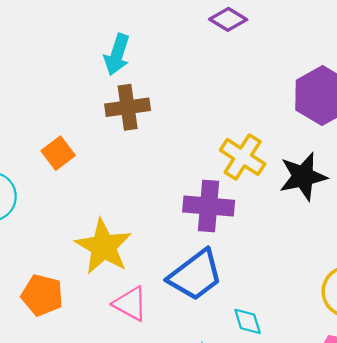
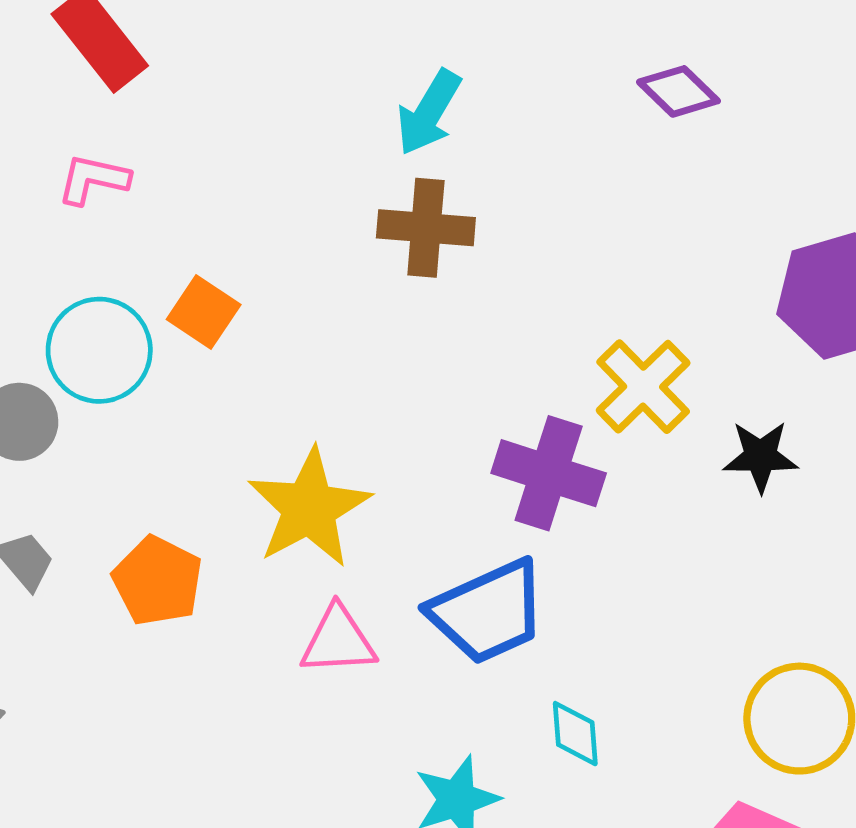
orange square: (58, 153) -> (204, 312), moved, turned -32
black star: (303, 177) -> (761, 456), size x0.7
pink triangle: (130, 304) -> (338, 641), turned -45

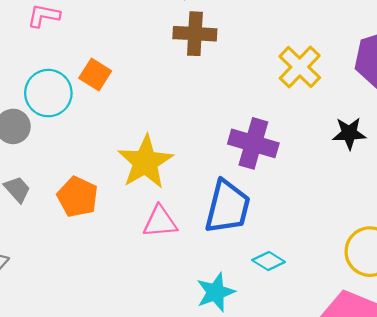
yellow cross: (643, 387) -> (300, 67), moved
blue trapezoid: (488, 612) -> (228, 207), turned -50
cyan diamond: (575, 734) -> (269, 261), turned -52

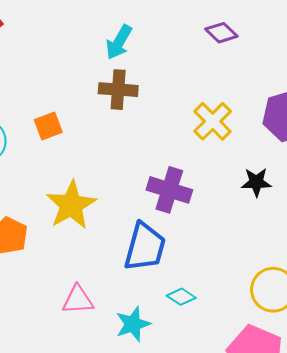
orange square: (95, 75) -> (48, 126), moved, turned 36
pink triangle: (160, 222) -> (78, 300), moved

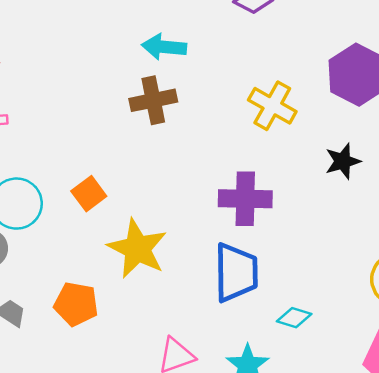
cyan arrow: (119, 42) -> (164, 47), moved, turned 81
orange square: (48, 126) -> (89, 194), moved

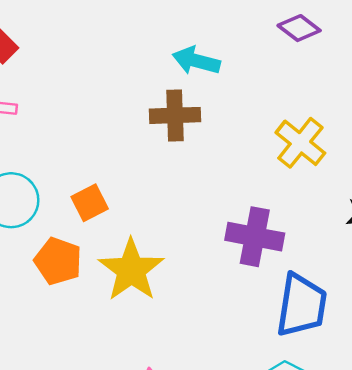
blue trapezoid: (236, 272) -> (301, 305), moved
orange pentagon: (76, 304) -> (58, 261), moved

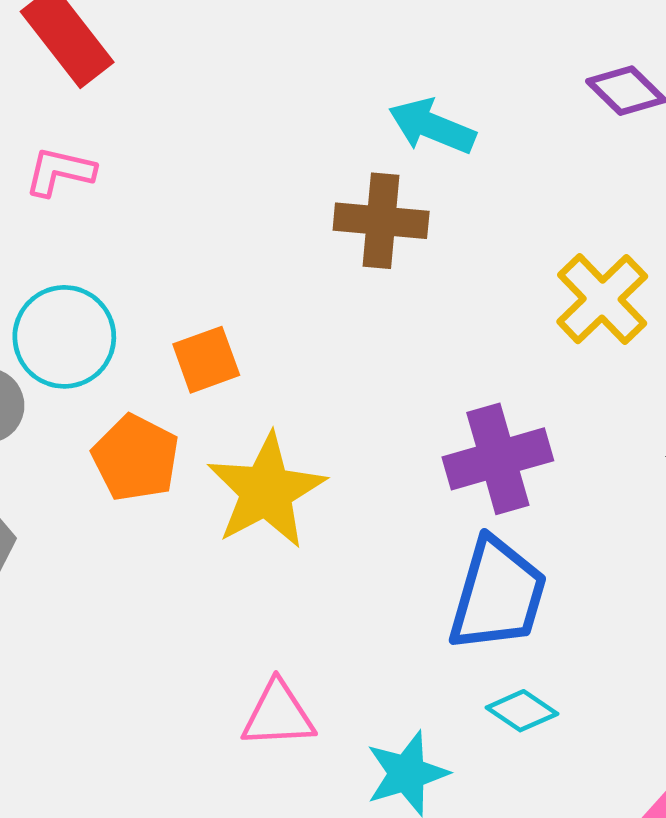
purple cross: (255, 237) -> (498, 459), turned -34
blue trapezoid: (301, 305) -> (498, 595), moved

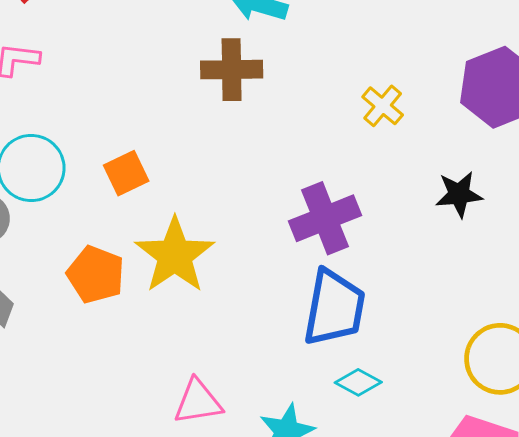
yellow cross: (602, 299) -> (383, 106), size x0.7
orange pentagon: (136, 458) -> (96, 274), moved

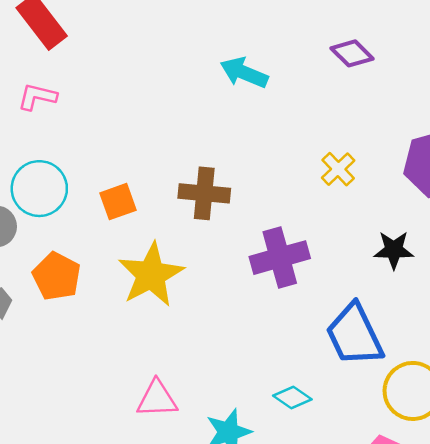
brown cross: (232, 70) -> (204, 193), moved
orange pentagon: (96, 274) -> (57, 276), moved
blue trapezoid: (334, 308) -> (354, 335), moved, turned 138

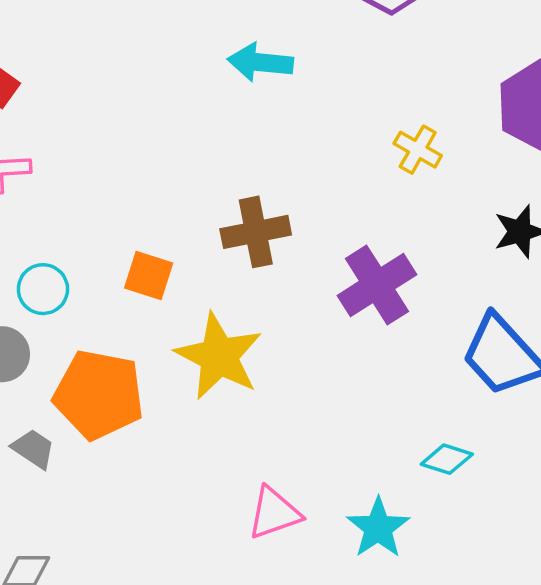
cyan circle: (39, 189) -> (43, 289), size x0.7
orange square: (118, 202) -> (149, 276), turned -36
orange pentagon: (57, 276) -> (99, 395), size x1.4

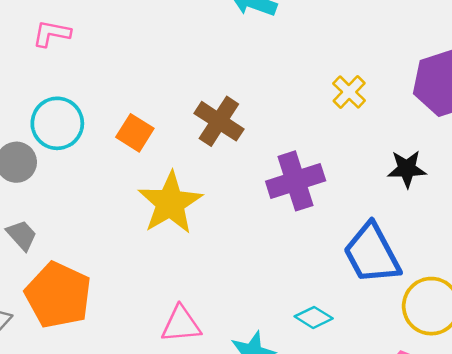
brown cross: (256, 232) -> (219, 121), turned 30
cyan circle: (43, 289) -> (57, 123), size x1.4
orange pentagon: (99, 395) -> (58, 295), moved

